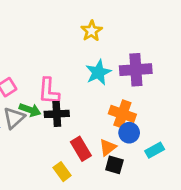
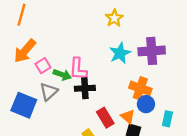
green arrow: (30, 110) -> (62, 75), moved
orange triangle: (108, 147) -> (128, 117), turned -42
cyan rectangle: (155, 150) -> (167, 119), turned -49

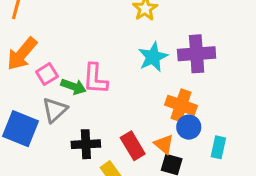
black cross: (85, 88) -> (86, 144), moved

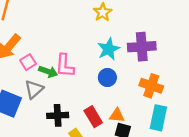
orange cross: (181, 105) -> (151, 86), moved
blue circle: (189, 127) -> (107, 78), moved
orange triangle: (164, 144) -> (117, 115), turned -35
cyan rectangle: (218, 147) -> (158, 118), size x1.5

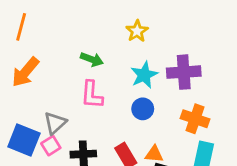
pink square: (28, 62) -> (51, 146), moved
green arrow: (48, 72) -> (92, 59), moved

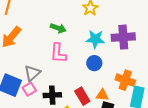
cyan star: (144, 75) -> (95, 39), turned 30
orange cross: (195, 119) -> (125, 80), moved

